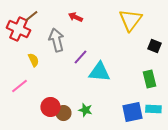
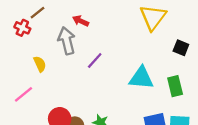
red arrow: (75, 17) -> (81, 21), moved
red cross: (18, 29) -> (22, 28), size x0.6
cyan triangle: (99, 72) -> (141, 78), moved

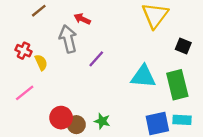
red cross: (22, 28) -> (23, 51), moved
green rectangle: (175, 86) -> (177, 85), size x1.4

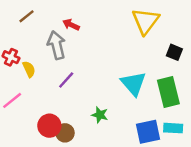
purple line: (96, 59) -> (66, 80), moved
cyan triangle: (143, 76) -> (133, 84), turned 44
green star: (102, 121) -> (100, 115), moved

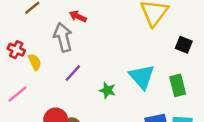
green rectangle: (168, 92) -> (178, 85), size x0.7
green star: (100, 115) -> (107, 90), moved

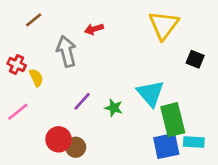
red arrow: (78, 16) -> (94, 29), moved, turned -42
purple line: (73, 73) -> (82, 101), moved
green rectangle: (178, 85) -> (173, 120), moved, size x1.4

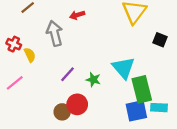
red circle: (59, 139) -> (77, 104), moved

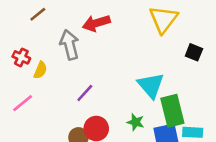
red arrow: (77, 15) -> (96, 23), size x1.5
yellow semicircle: (30, 55) -> (40, 70), turned 48
green star: (93, 80) -> (136, 122), moved

